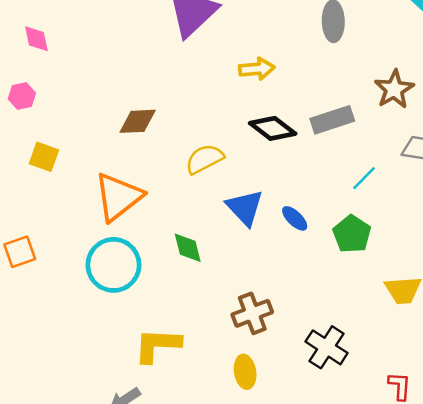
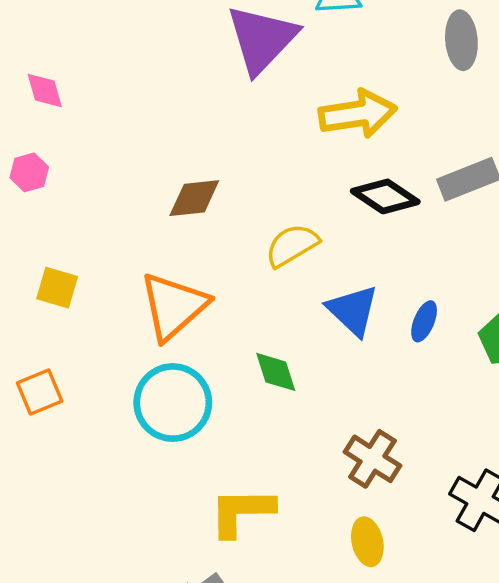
yellow arrow: (257, 69) -> (358, 114), size x1.5
yellow square: (44, 157) -> (57, 288), moved
blue ellipse: (295, 218) -> (424, 321), turned 72
brown cross: (252, 313) -> (372, 459), turned -33

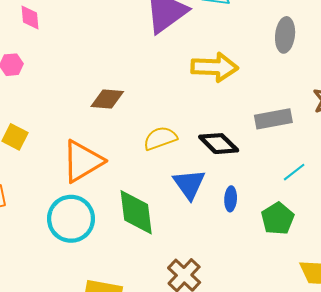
black diamond: (385, 196) -> (219, 144), moved
blue ellipse: (424, 321) -> (231, 199), turned -30
green diamond: (276, 372) -> (136, 212), size x1.6

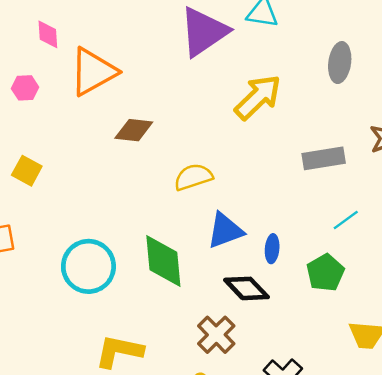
yellow arrow: (215, 67) -> (258, 97), turned -48
black diamond: (219, 144) -> (246, 288), moved
orange triangle: (83, 161) -> (93, 72), moved
blue triangle: (189, 184) -> (225, 230), turned 44

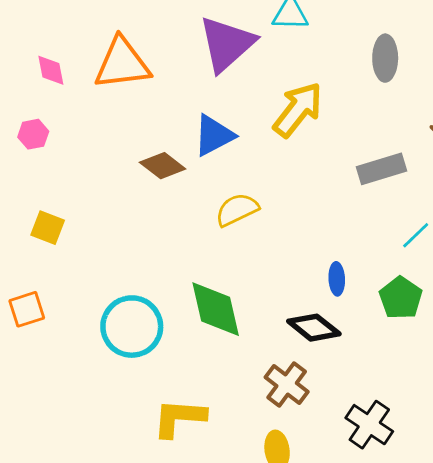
orange triangle: (93, 72) -> (122, 64), moved, turned 30
brown diamond: (134, 130) -> (163, 166), turned 39
blue triangle: (225, 230) -> (214, 135), moved

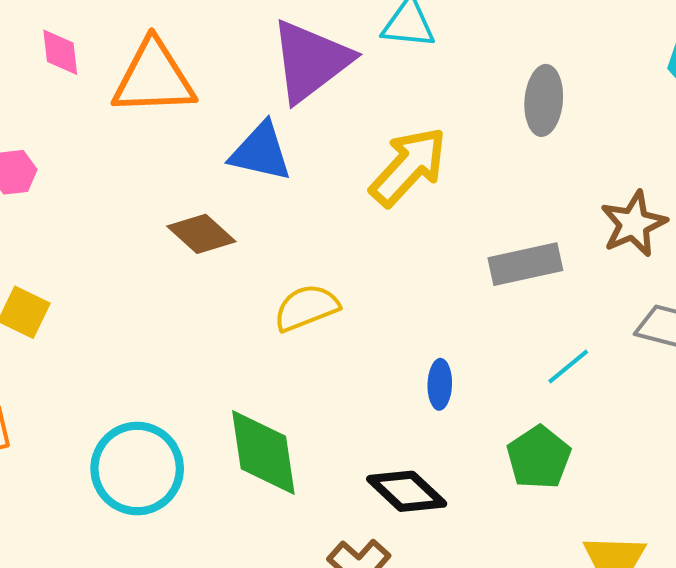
pink diamond: (51, 70) -> (60, 52), moved
blue triangle: (214, 135) -> (261, 152), moved, turned 36
blue ellipse: (337, 279) -> (440, 384), moved

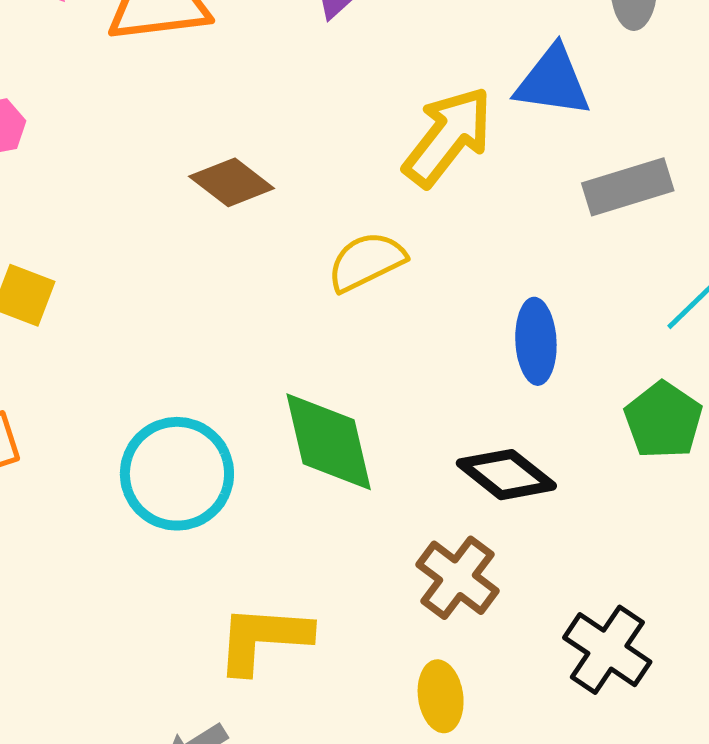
blue triangle: (261, 152) -> (553, 82), moved
yellow arrow: (408, 167) -> (448, 137), moved
blue ellipse: (440, 384) -> (536, 341), size x1.4

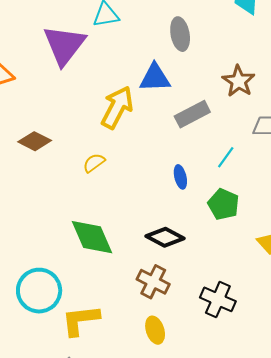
yellow semicircle: (366, 262) -> (94, 163), size x0.7
blue ellipse: (536, 341) -> (180, 177), moved, size x0.7
cyan circle: (177, 474) -> (39, 291), moved

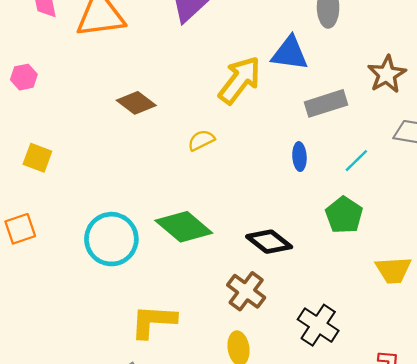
blue ellipse: (180, 177) -> (299, 157), moved
green diamond: (92, 237) -> (184, 227), turned -36
cyan circle: (39, 291) -> (111, 239), moved

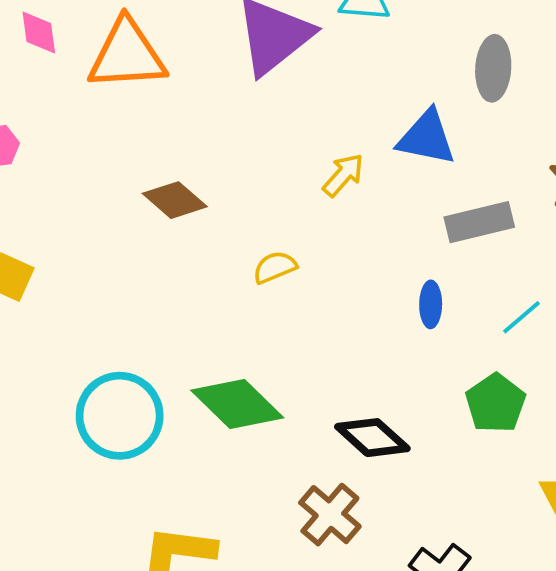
yellow arrow: (240, 80) -> (343, 175), size x0.6

